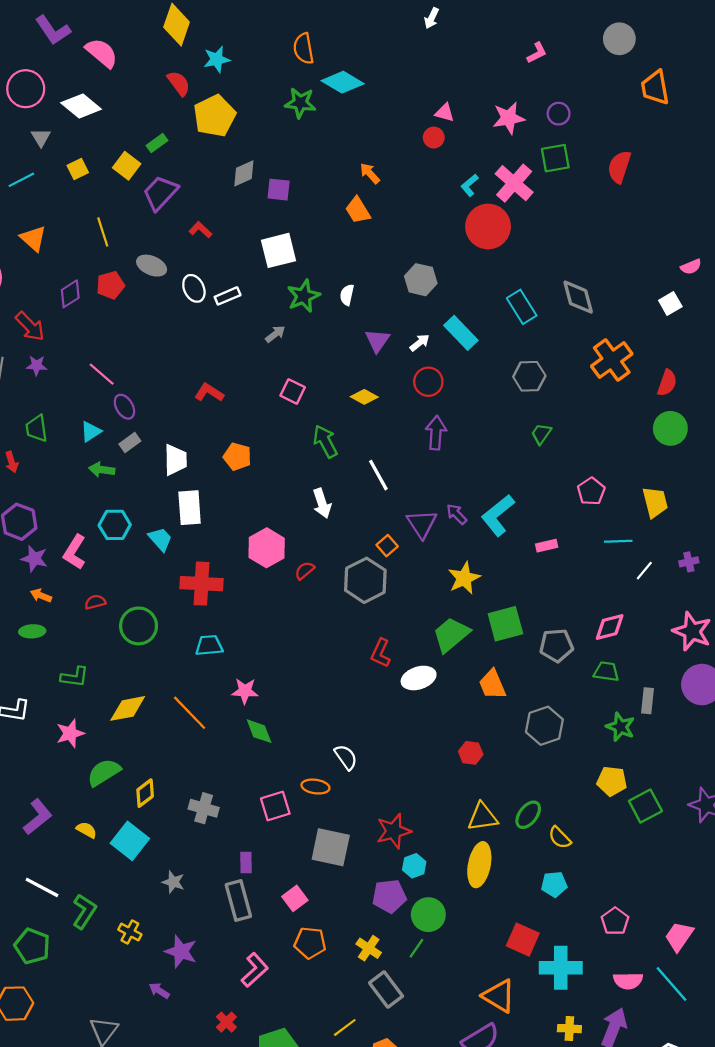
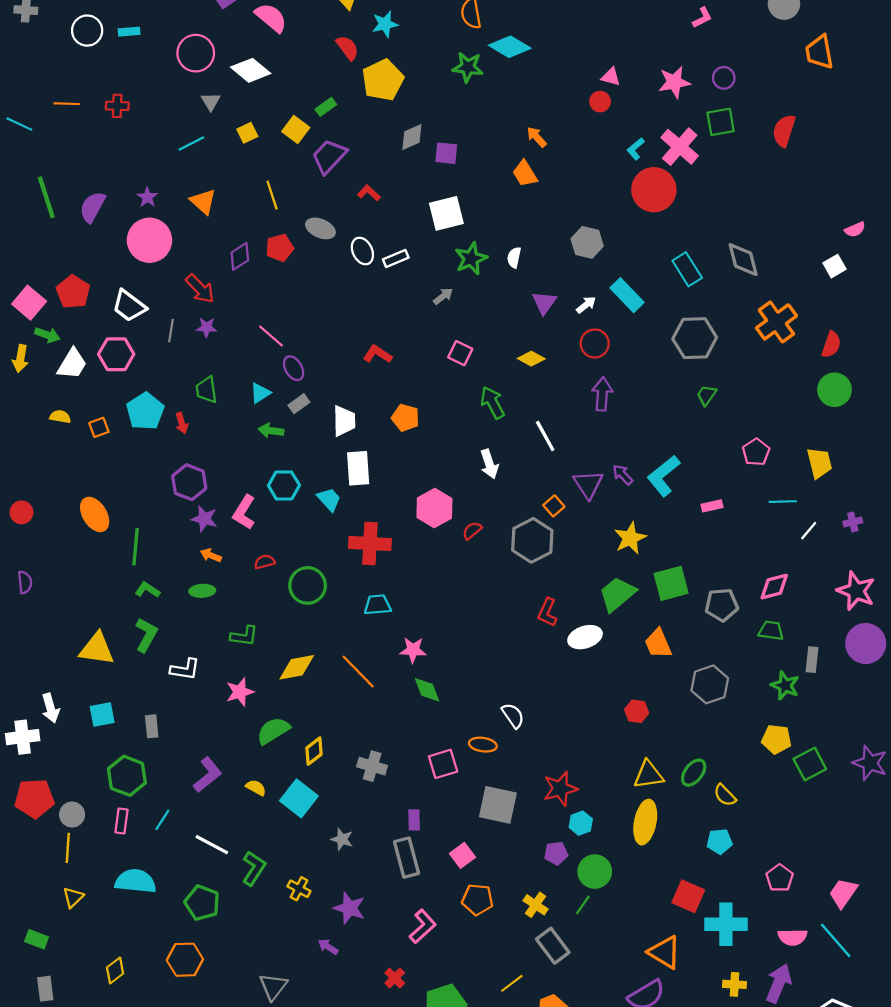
gray hexagon: (529, 376) -> (695, 338), size x1.4
purple pentagon: (389, 896) -> (556, 853), size x0.7

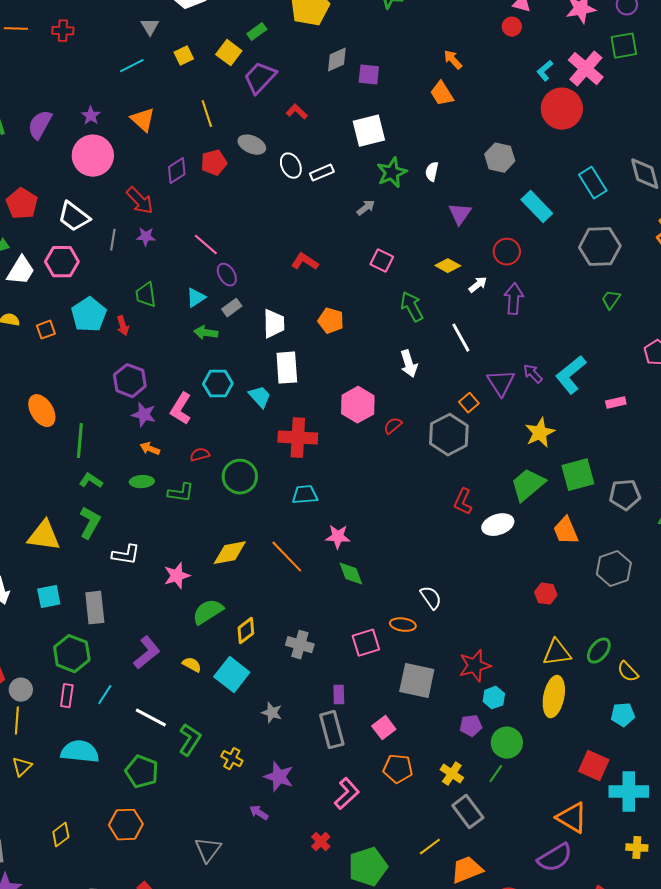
white arrow: (586, 305) -> (478, 285), moved
green L-shape: (244, 636) -> (181, 493), moved
gray rectangle: (152, 726) -> (95, 608), size x1.5

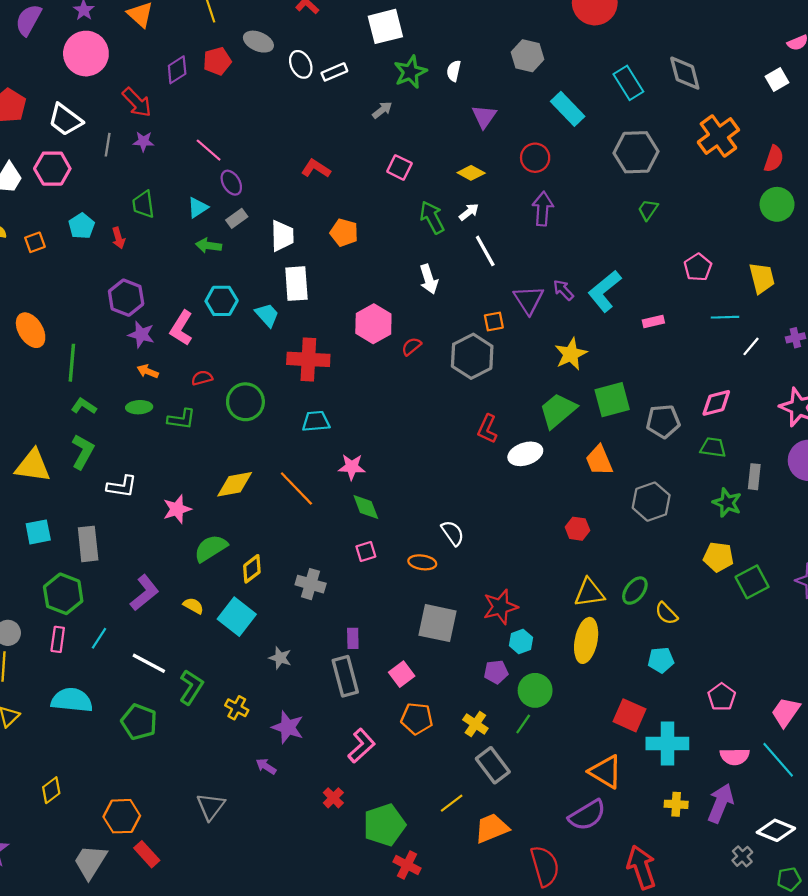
white arrow: (478, 285) -> (469, 212), moved
cyan pentagon: (89, 315) -> (82, 226), size x0.7
orange square: (469, 403) -> (494, 322), turned 30
pink square: (366, 643) -> (366, 551), moved, size x0.7
orange hexagon: (126, 825) -> (122, 816), moved

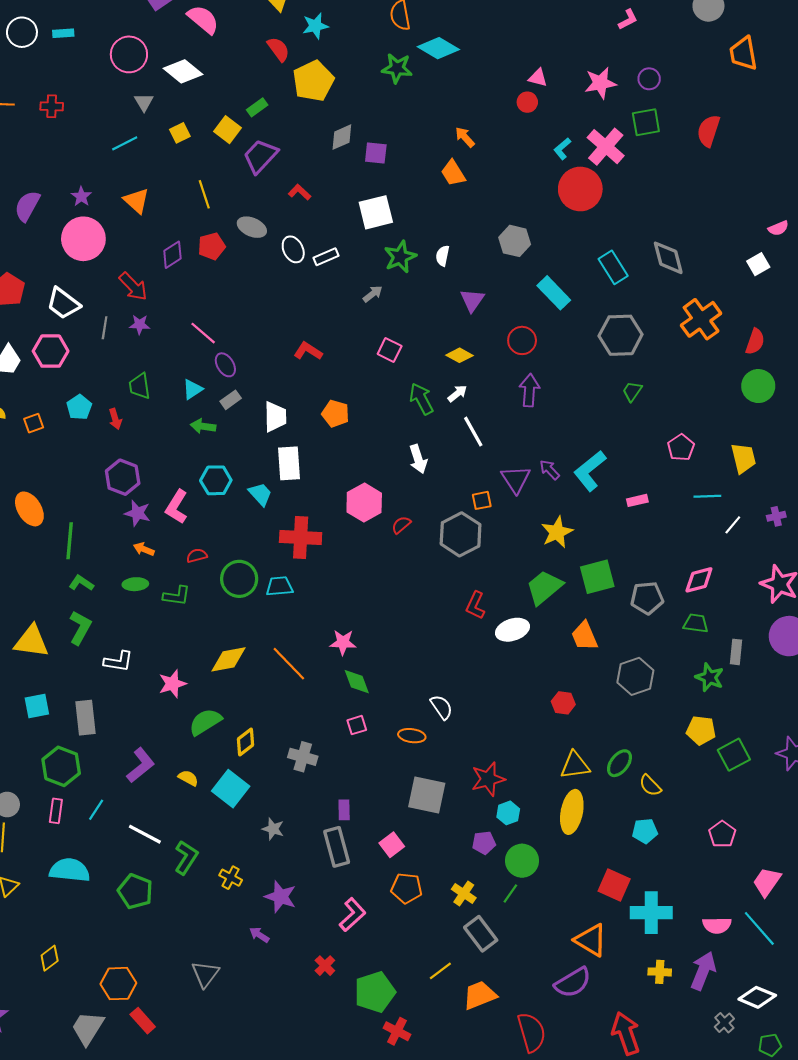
cyan trapezoid: (316, 421) -> (279, 586), moved
pink pentagon: (722, 697) -> (722, 834), moved

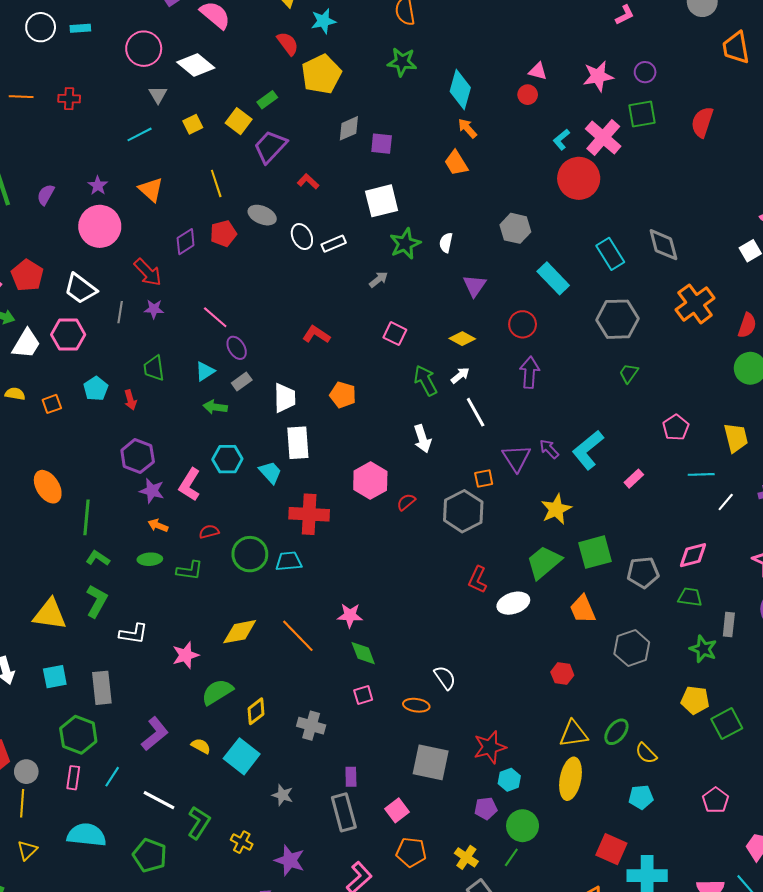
cyan diamond: (438, 48) -> (460, 89), moved, turned 75
purple semicircle: (27, 206) -> (46, 195), size x0.7
pink rectangle: (637, 500) -> (634, 479), turned -30

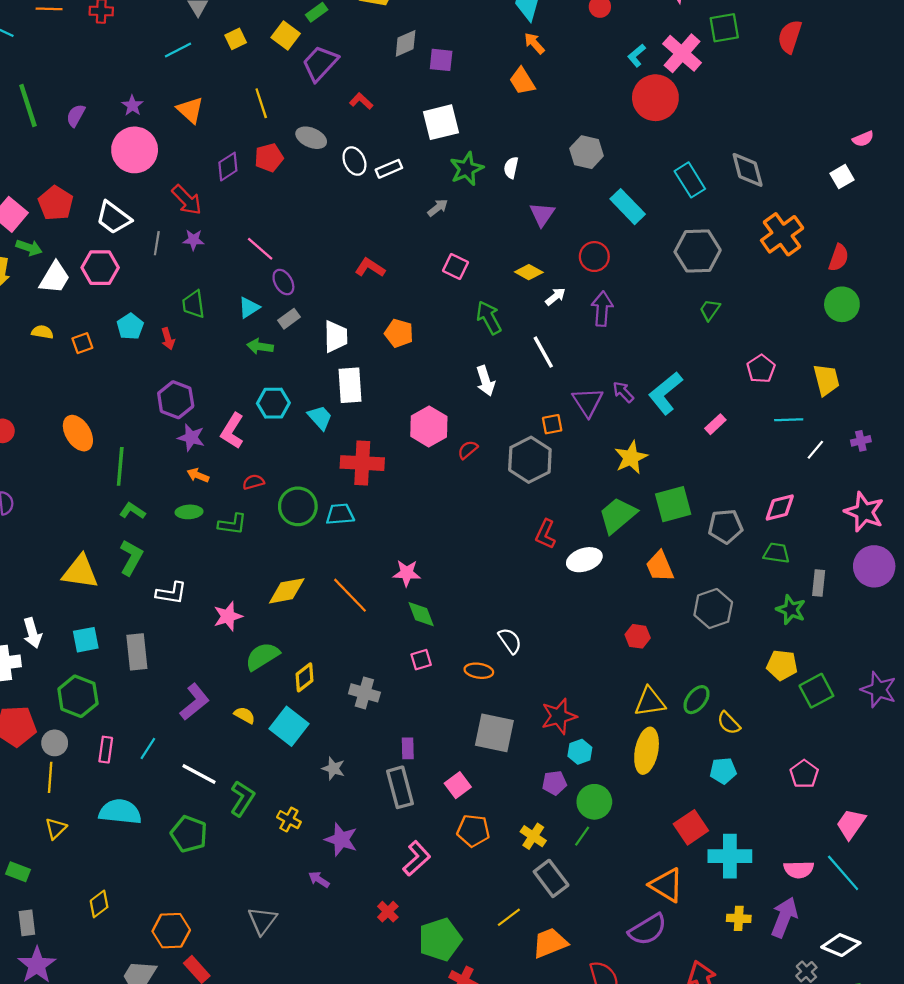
white arrow: (460, 375) -> (555, 296), moved
green hexagon: (78, 735) -> (78, 696), moved
red square: (611, 849) -> (691, 827), turned 32

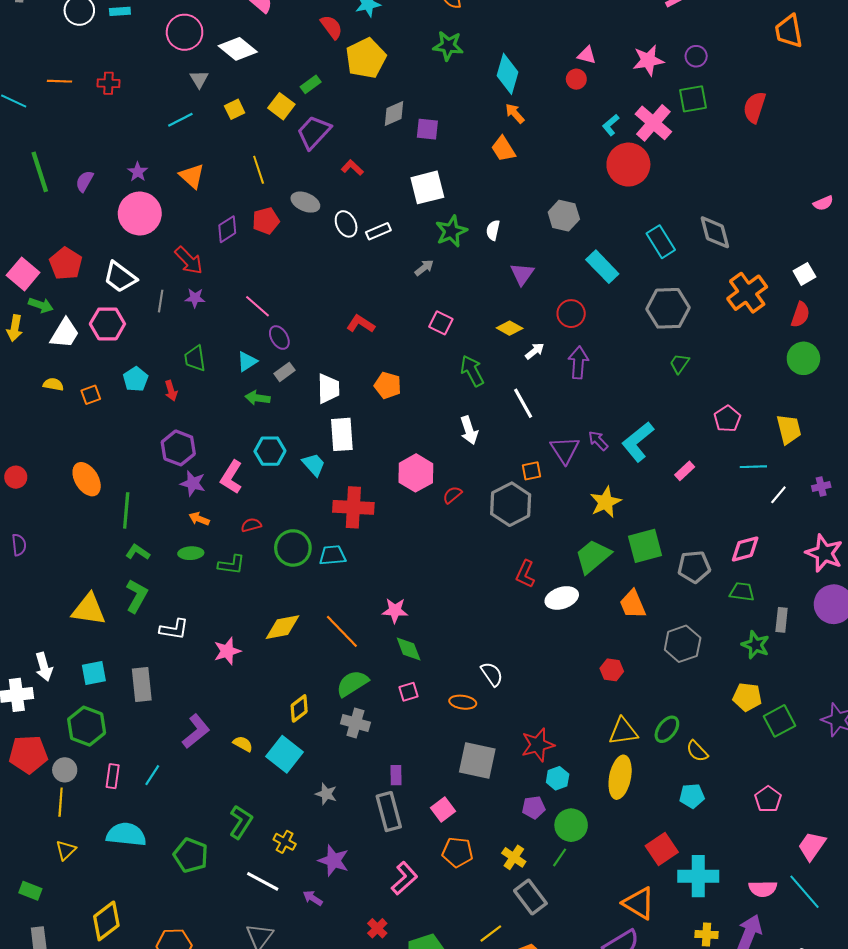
white square: (842, 177) -> (804, 274), moved
green semicircle: (262, 656) -> (352, 683), moved
white line: (199, 774) -> (263, 881), moved
yellow diamond: (99, 904) -> (106, 921), size x1.5

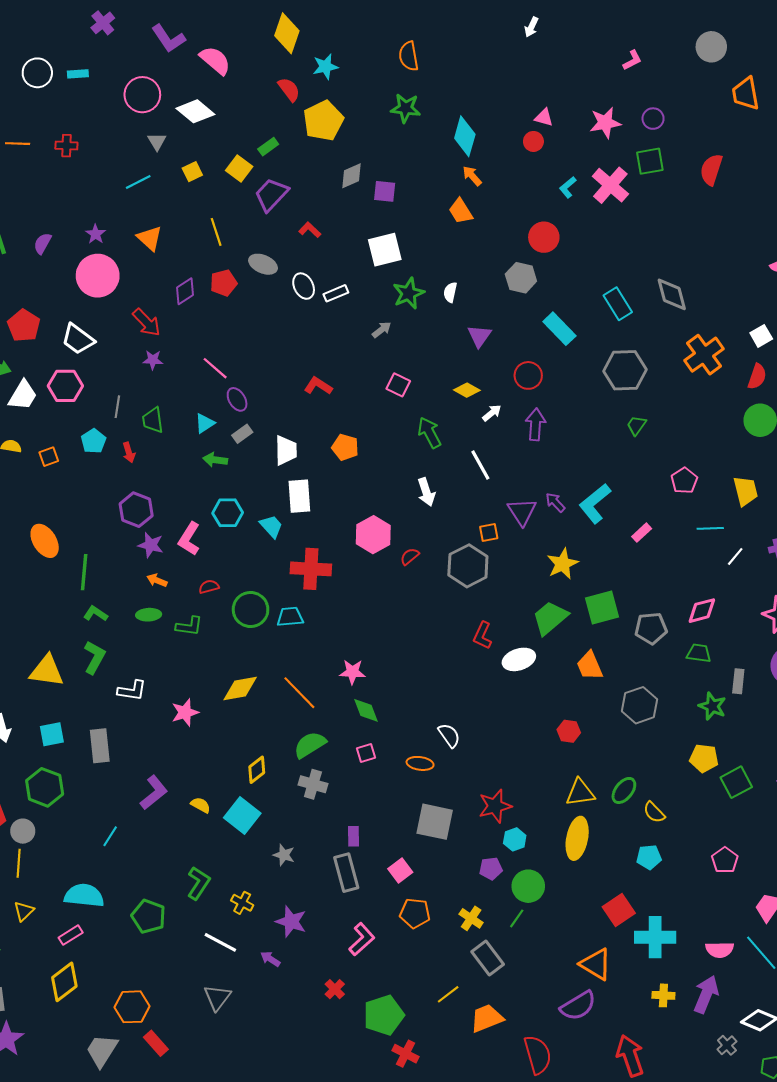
red circle: (628, 165) -> (544, 237), moved, size x0.7
gray line: (161, 301) -> (117, 407), moved
pink rectangle: (113, 776) -> (71, 935), moved, turned 50

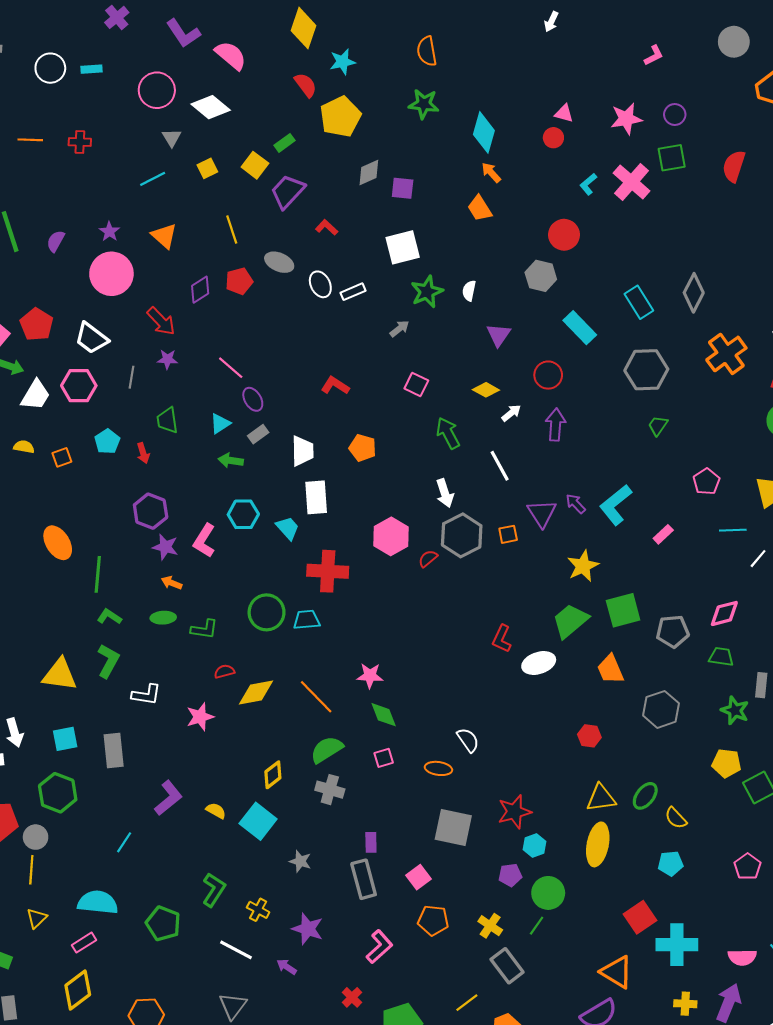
gray diamond: (672, 294) -> (694, 293), turned 42
gray line: (117, 407) -> (132, 377), moved
gray hexagon: (468, 566) -> (462, 535), moved
red semicircle: (209, 587) -> (224, 671), moved

